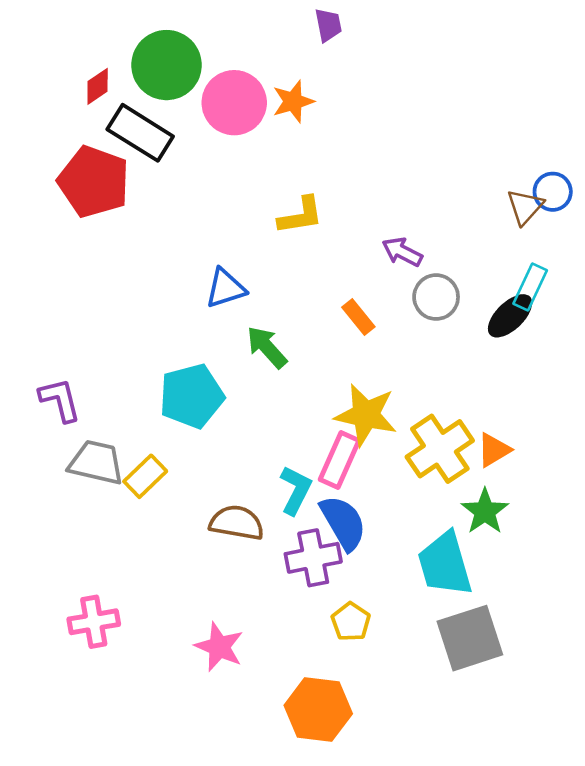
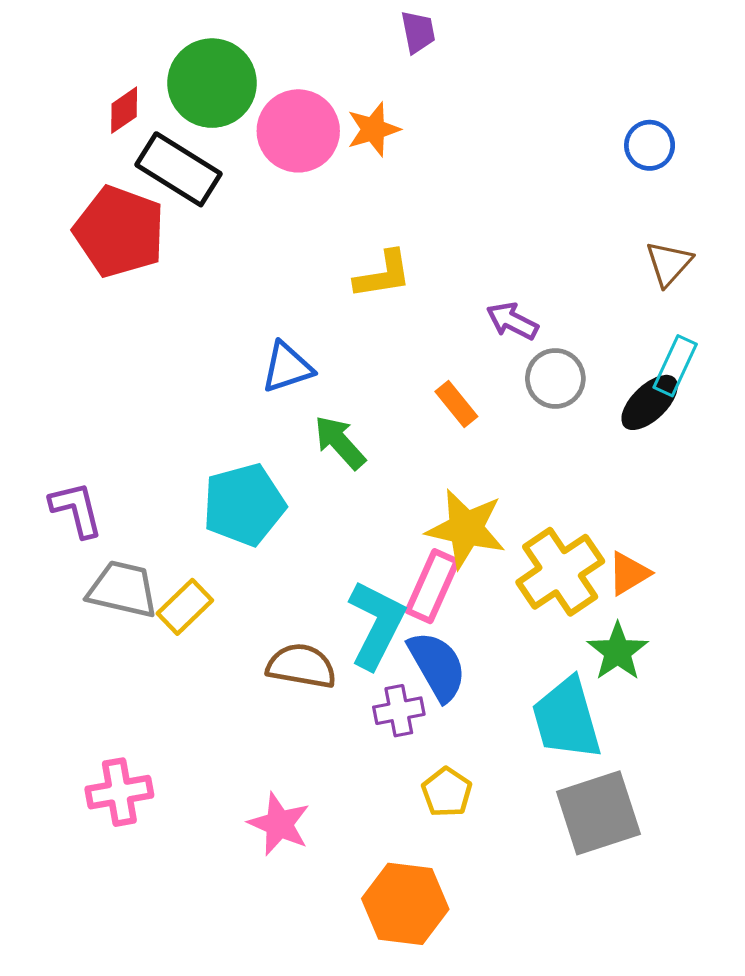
blue circle: (553, 192) -> (650, 145), moved
cyan L-shape: (296, 490) -> (376, 624), size x1.4
purple cross: (313, 558) -> (399, 711), size x0.7

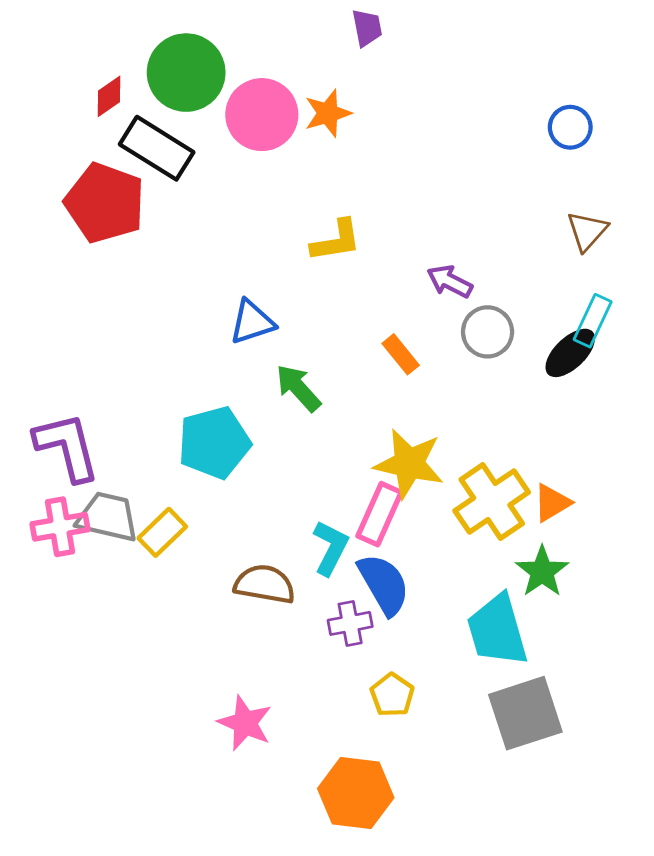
purple L-shape: (76, 509) -> (67, 447), size x1.4
cyan L-shape: (376, 624) -> (331, 548), size x0.7
pink cross: (119, 792) -> (60, 527), moved

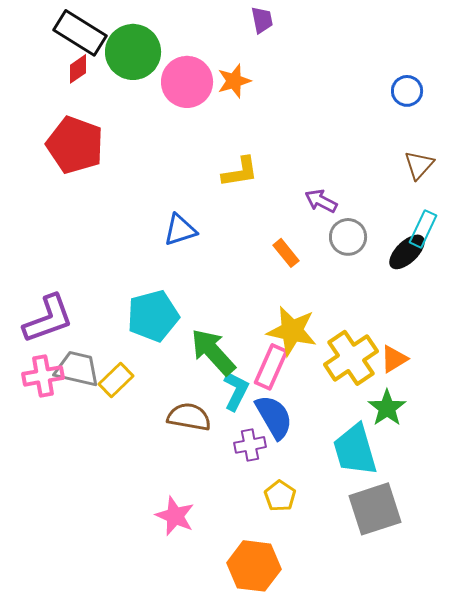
black rectangle: (157, 148) -> (80, 33), moved
green arrow: (298, 388) -> (213, 352), moved, size x1.4
purple L-shape: (67, 447) -> (48, 319), turned 84

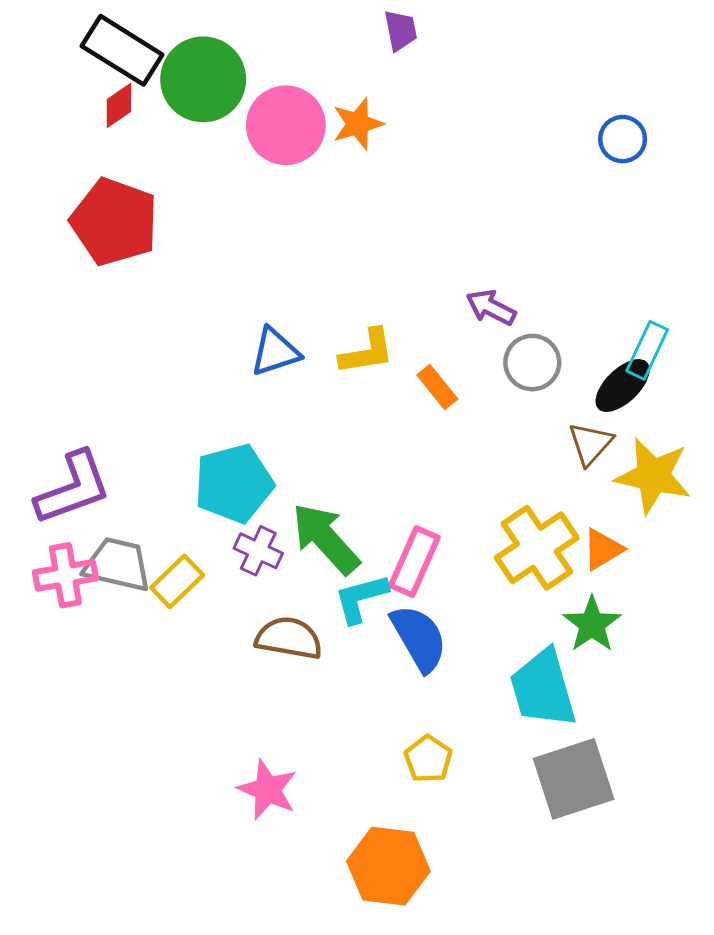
brown triangle: (419, 165) -> (590, 444), moved
yellow L-shape: (240, 172) -> (367, 352), moved
yellow star: (292, 331) -> (653, 476), moved
cyan L-shape: (236, 391) -> (361, 598), turned -132
purple cross: (250, 445) -> (258, 551), moved, turned 36

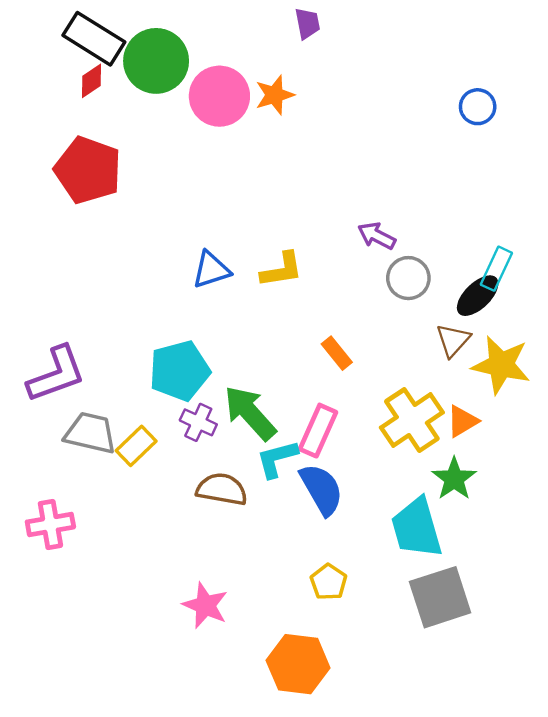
orange rectangle: (437, 387) -> (337, 353), moved
pink cross: (65, 575) -> (50, 524), moved

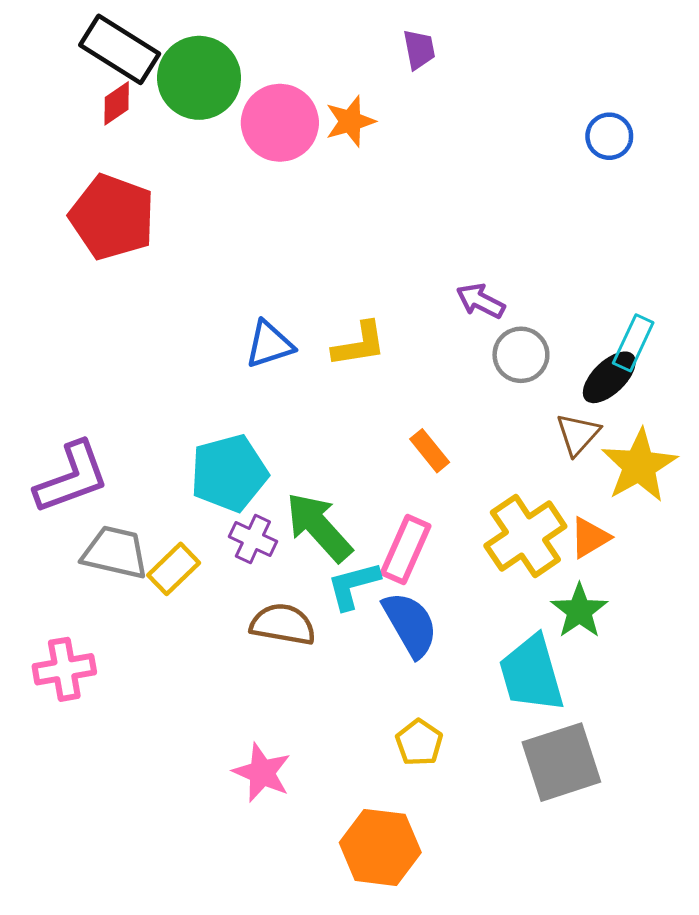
purple trapezoid: (307, 23) -> (419, 49), moved
yellow star: (501, 365) -> (639, 466), turned 30

